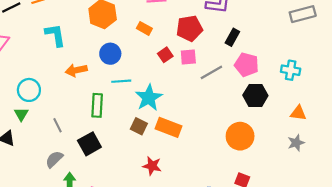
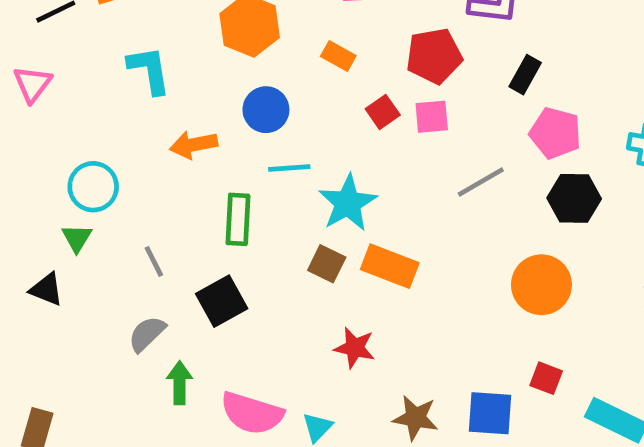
gray line: (211, 72) -> (481, 182), moved

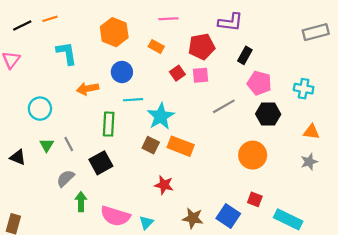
green triangle: (77, 238) -> (47, 145), moved
blue square: (490, 413) -> (228, 216), turned 30

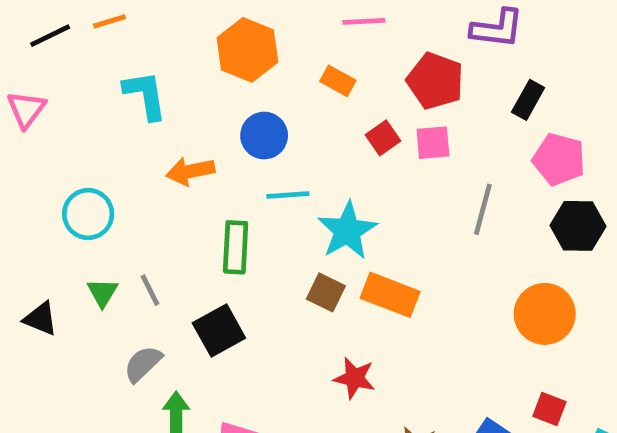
red pentagon: (202, 47) -> (435, 81), turned 30
gray line: (224, 106) -> (483, 209), turned -45

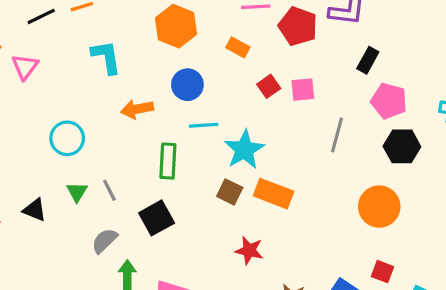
red pentagon: (435, 81) -> (298, 26), moved

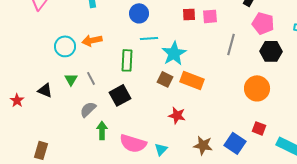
red square: (269, 86) -> (189, 14), turned 32
orange arrow: (137, 109) -> (92, 40), moved

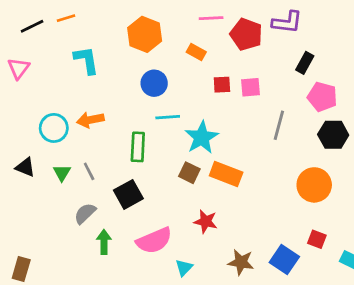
black triangle: (45, 90) -> (25, 167), moved
pink semicircle: (133, 143) -> (154, 241), moved, turned -40

